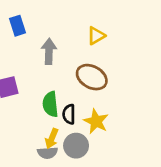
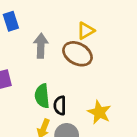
brown ellipse: (92, 77) -> (77, 54), moved
yellow star: (96, 121) -> (99, 112), moved

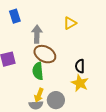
brown ellipse: (77, 54) -> (45, 54), moved
black semicircle: (60, 105) -> (80, 66), moved

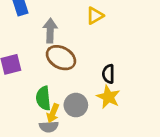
green semicircle: (38, 71) -> (43, 98), moved
gray circle: (56, 100) -> (76, 105), moved

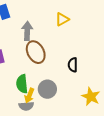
brown ellipse: (61, 58) -> (36, 52), turned 35
yellow star: (108, 97) -> (91, 97), moved

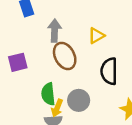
yellow triangle: (62, 19) -> (96, 36), moved
black semicircle: (73, 65) -> (109, 71), size x1.5

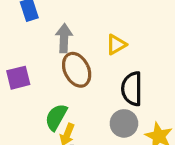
green semicircle: (48, 94) -> (56, 117), turned 35
gray circle: (79, 100) -> (124, 123), moved

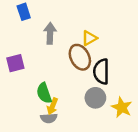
brown ellipse: (77, 70) -> (80, 57), moved
green semicircle: (56, 117) -> (44, 93), turned -48

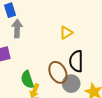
gray arrow: (50, 33) -> (17, 29), moved
brown ellipse: (80, 57) -> (58, 72), moved

